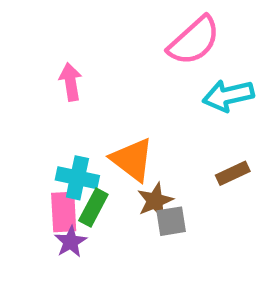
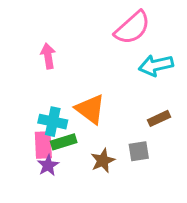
brown star: (155, 201) -> (103, 161), moved
green rectangle: (93, 208) -> (64, 142), turned 45
gray square: (171, 221) -> (139, 151), moved

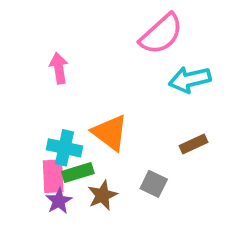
gray square: (139, 151) -> (154, 184), moved, turned 35
brown star: (103, 161) -> (102, 195), moved

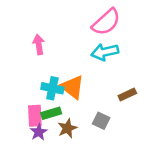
cyan arrow: (190, 80) -> (105, 52), moved
cyan cross: (65, 148) -> (52, 88), moved

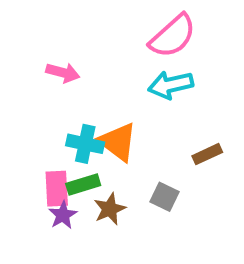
pink arrow: (39, 45) -> (63, 73), turned 114

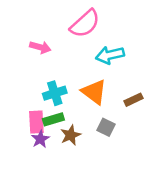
pink semicircle: (173, 36) -> (85, 24), moved
orange triangle: (118, 142) -> (94, 92), moved
cyan cross: (85, 144) -> (55, 93), turned -30

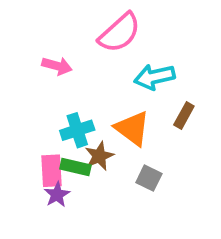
brown rectangle: (133, 100) -> (184, 116), moved, turned -36
green rectangle: (53, 119) -> (75, 167), turned 30
brown star: (71, 135) -> (99, 156), moved

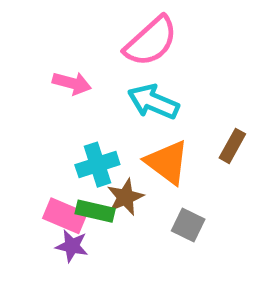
cyan arrow: (154, 77) -> (153, 102), moved, turned 36
pink rectangle: (51, 171) -> (65, 216), turned -64
purple star: (57, 195) -> (72, 246), turned -30

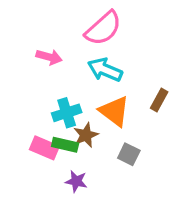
purple star: (72, 246) -> (76, 181), moved

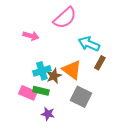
cyan arrow: (105, 70) -> (89, 44), moved
brown star: (86, 135) -> (54, 76), moved
gray square: (129, 154) -> (81, 97), size x1.5

